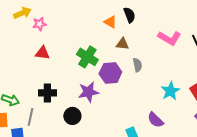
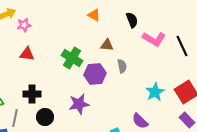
black semicircle: (129, 15) -> (132, 20), moved
orange triangle: (110, 22) -> (94, 15), moved
purple star: (88, 92) -> (79, 104), moved
black circle: (72, 116) -> (45, 117), moved

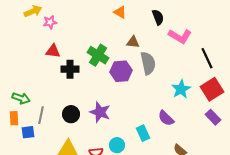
black line: (182, 46) -> (207, 58), moved
gray semicircle: (122, 66) -> (148, 63), size x1.6
black cross: (32, 94) -> (70, 69), moved
purple star: (79, 104) -> (100, 112), moved, turned 30

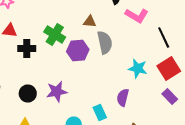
cyan star: (181, 89) -> (138, 68), turned -30
purple star: (100, 112) -> (57, 92), turned -30
purple semicircle: (166, 118) -> (123, 98), turned 60

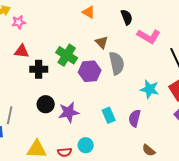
brown triangle: (90, 22) -> (102, 42), turned 40
black circle: (28, 94) -> (46, 104), moved
cyan rectangle: (100, 112) -> (109, 115), moved

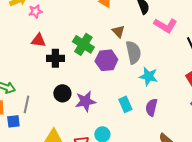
cyan star: (150, 89) -> (148, 76), moved

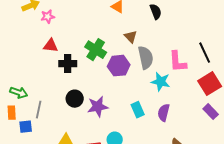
pink L-shape: (165, 25) -> (178, 62), moved, turned 55

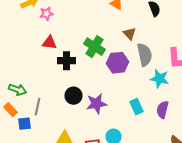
orange rectangle: (12, 113) -> (10, 110), turned -40

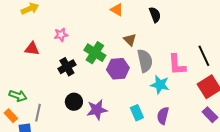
pink star: (46, 14) -> (61, 35), moved
red triangle: (50, 43) -> (32, 49), moved
black cross: (66, 61) -> (67, 67), turned -30

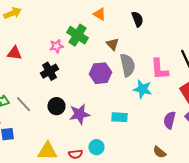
pink star: (61, 35) -> (56, 46), moved
green cross: (95, 53) -> (78, 35), moved
gray line: (38, 113) -> (24, 104), moved, turned -54
cyan rectangle: (137, 113) -> (120, 117), turned -63
purple semicircle: (163, 116) -> (170, 120), moved

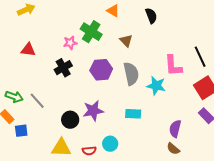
gray semicircle: (128, 65) -> (131, 74), moved
purple hexagon: (100, 73) -> (101, 70), moved
black circle: (56, 106) -> (70, 120), moved
purple semicircle: (170, 120) -> (175, 129), moved

